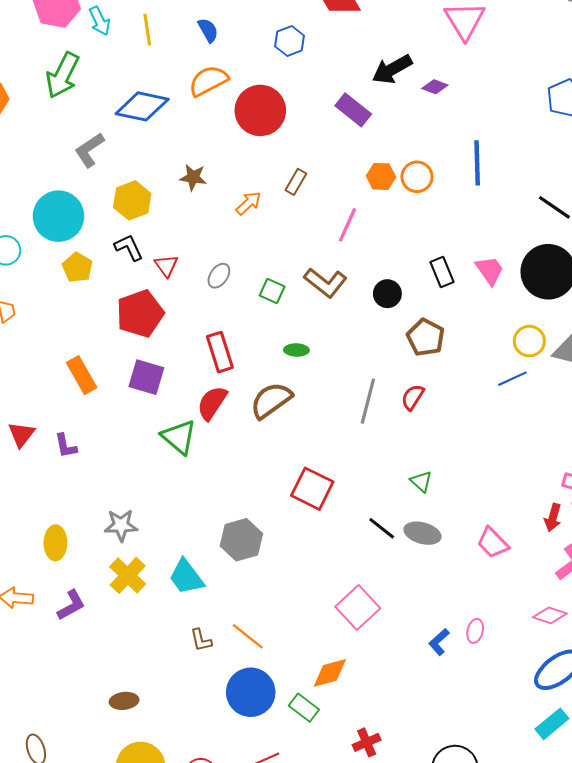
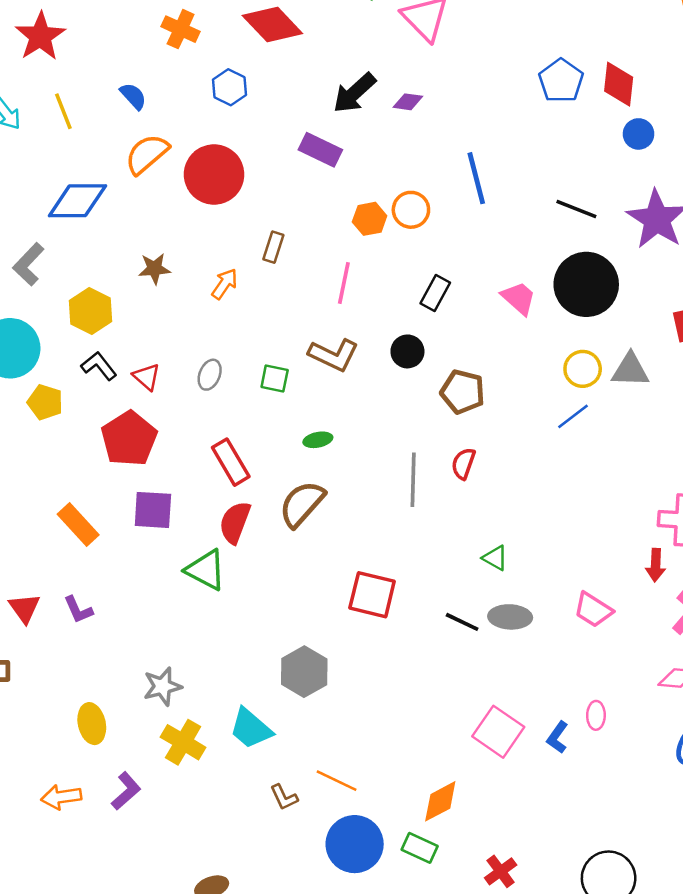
black rectangle: (442, 272) -> (435, 293), moved, turned 64
pink square: (358, 607) -> (498, 732), moved

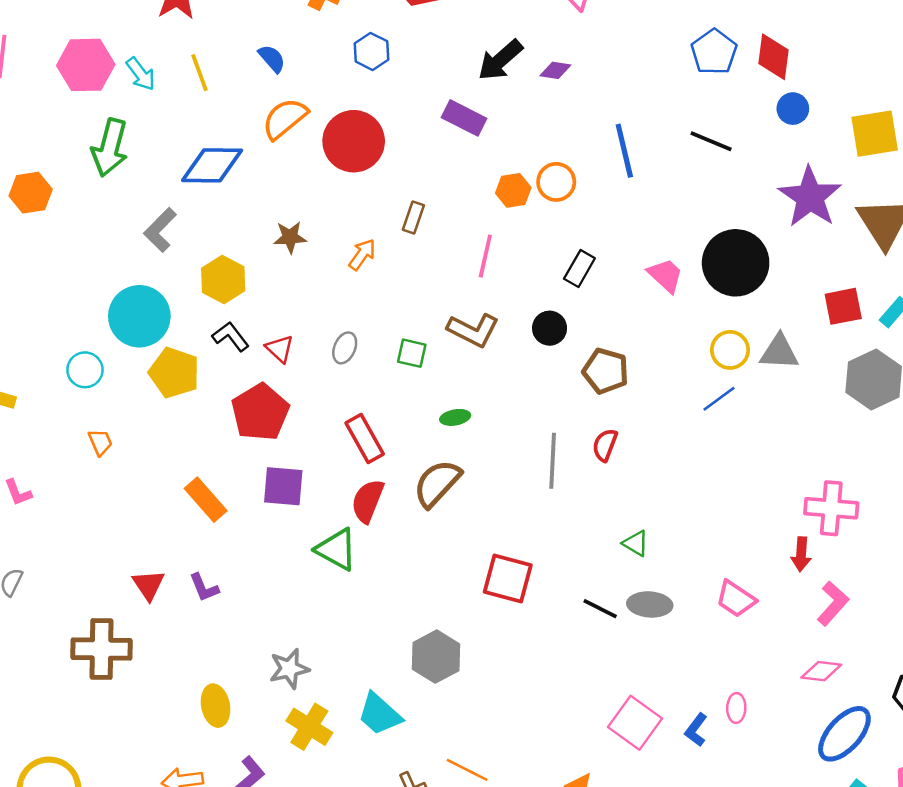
black line: (576, 209) -> (711, 141), moved
yellow pentagon: (45, 402) -> (174, 373), size x1.4

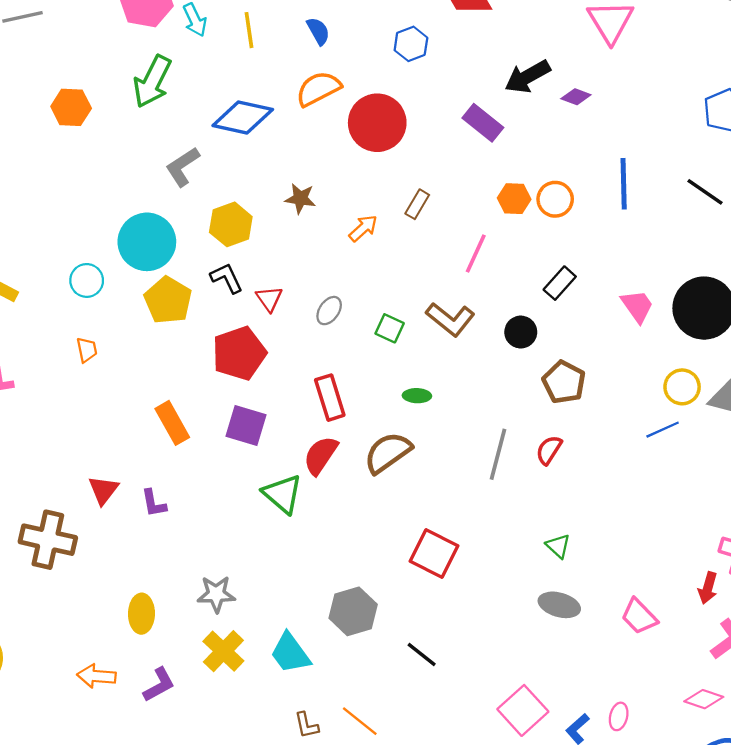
black line: (600, 609) -> (422, 655), moved

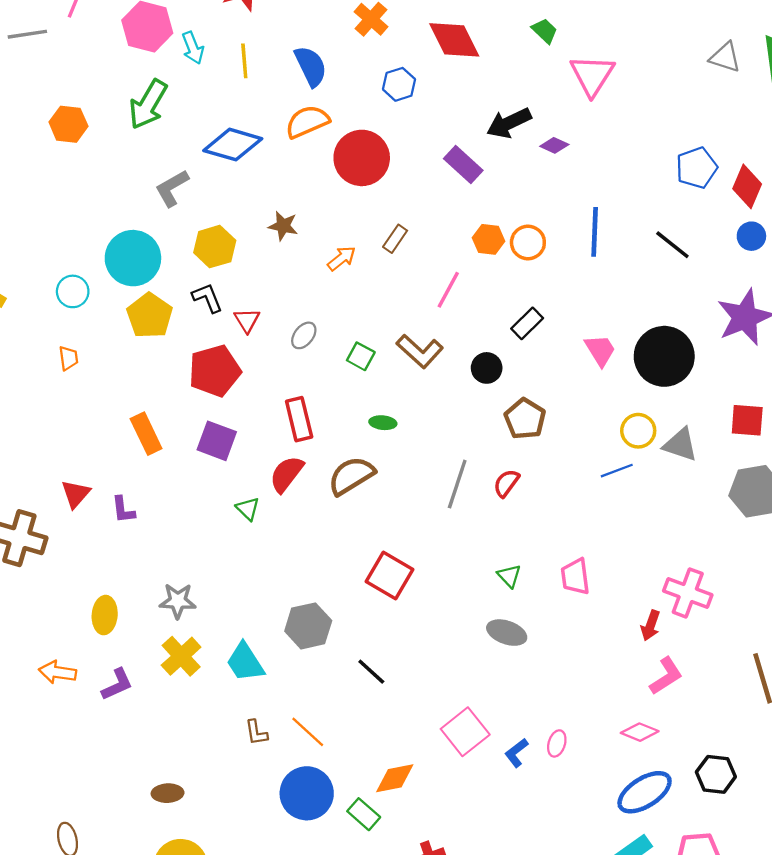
blue semicircle: (318, 31) -> (311, 66), size x1.5
green triangle: (283, 494) -> (248, 509), size x0.6
pink trapezoid: (639, 616) -> (575, 577), moved, turned 33

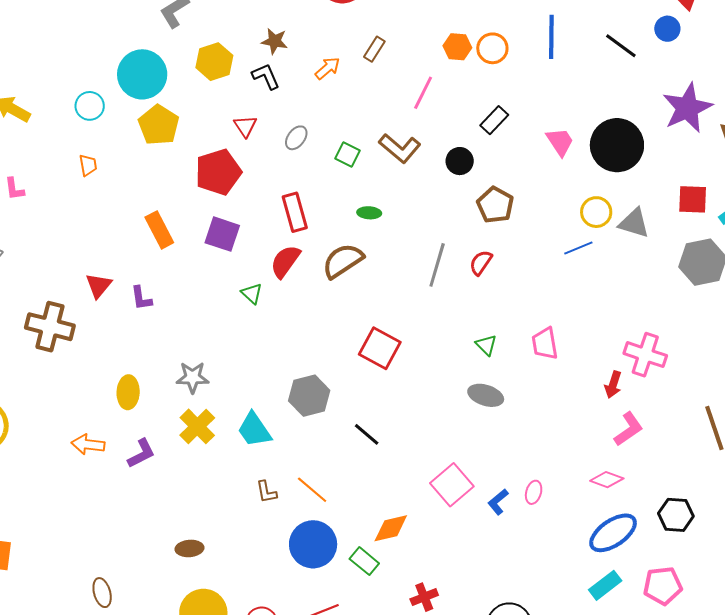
blue circle: (751, 236) -> (667, 29), moved
black L-shape: (207, 298) -> (266, 76), moved

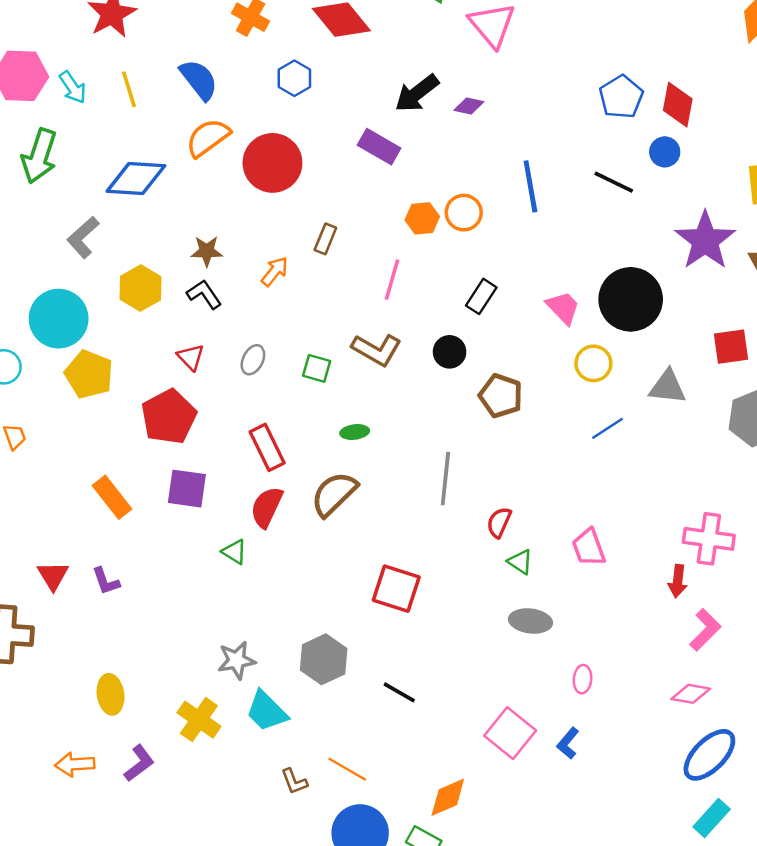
yellow circle: (596, 212) -> (593, 363), moved
red semicircle: (481, 263) -> (499, 522), moved
gray star: (193, 377) -> (236, 660), moved
pink ellipse: (534, 492) -> (583, 679), moved

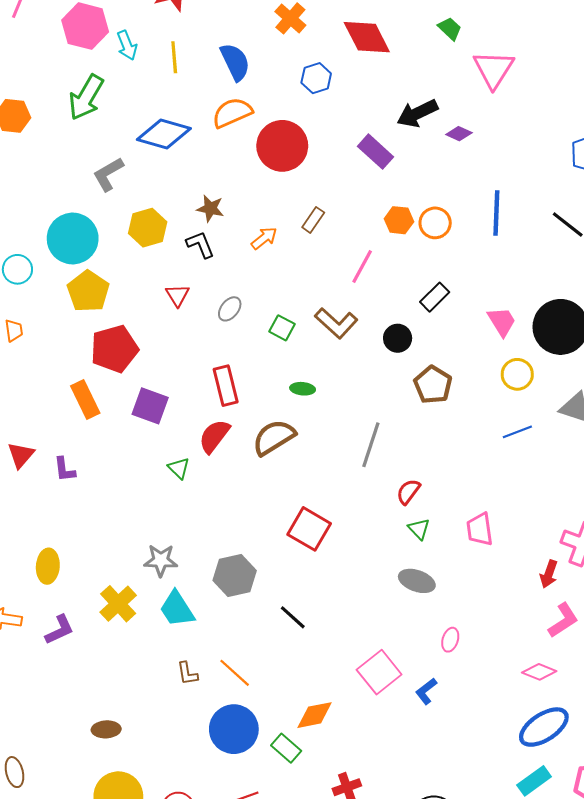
red pentagon: (169, 417) -> (114, 349), moved

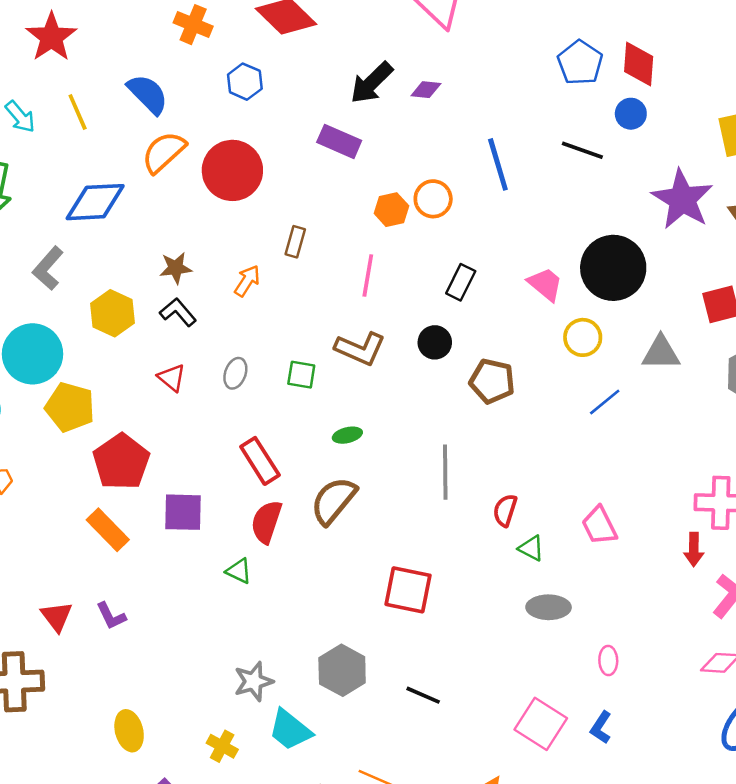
yellow cross: (118, 604) -> (222, 746), size x0.7

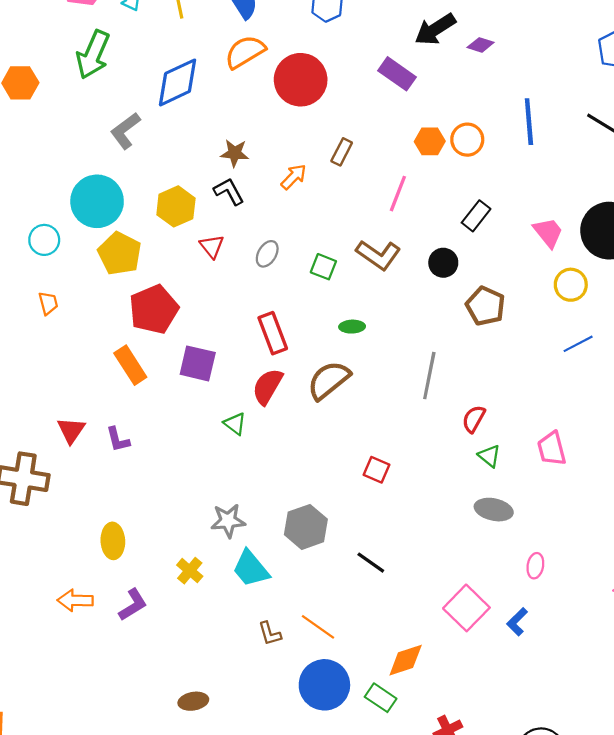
blue diamond: (95, 202) -> (178, 82), turned -34
yellow hexagon: (113, 313) -> (176, 206), moved
red square: (408, 590) -> (377, 470), size x0.6

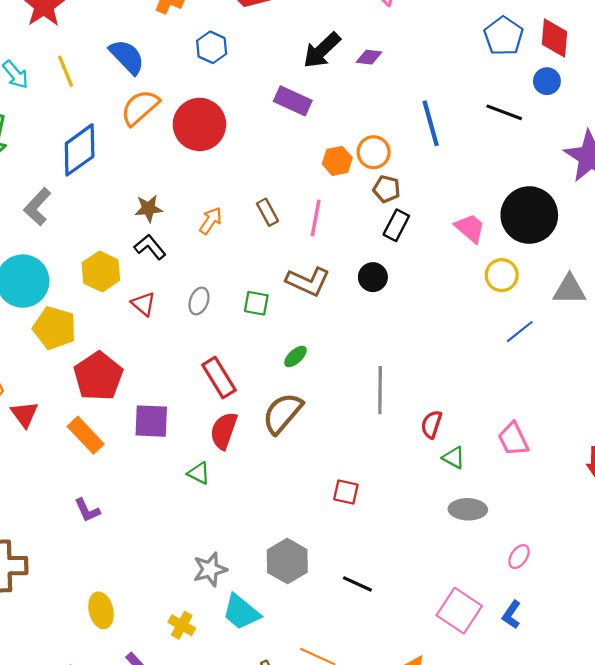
brown rectangle: (342, 152) -> (267, 212), moved, turned -45
brown pentagon: (485, 306) -> (387, 189), moved, size x0.7
green ellipse: (352, 327) -> (295, 356), turned -30
red triangle: (71, 430) -> (24, 414), moved
pink ellipse: (535, 566) -> (519, 557), turned 35

